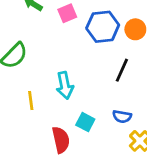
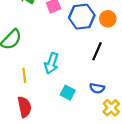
cyan arrow: (65, 85) -> (51, 63), turned 30
red semicircle: (61, 140) -> (24, 107), moved

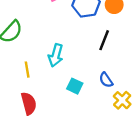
blue semicircle: (97, 88) -> (106, 80), turned 48

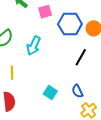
cyan arrow: (56, 55) -> (34, 46), moved

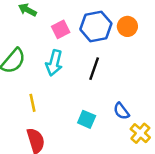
pink square: (45, 12) -> (61, 29), moved
black line: (81, 57) -> (94, 69), moved

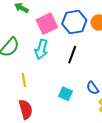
pink square: (61, 29) -> (47, 24), size x1.5

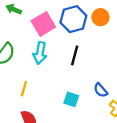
yellow line: (24, 80) -> (24, 89), turned 32

